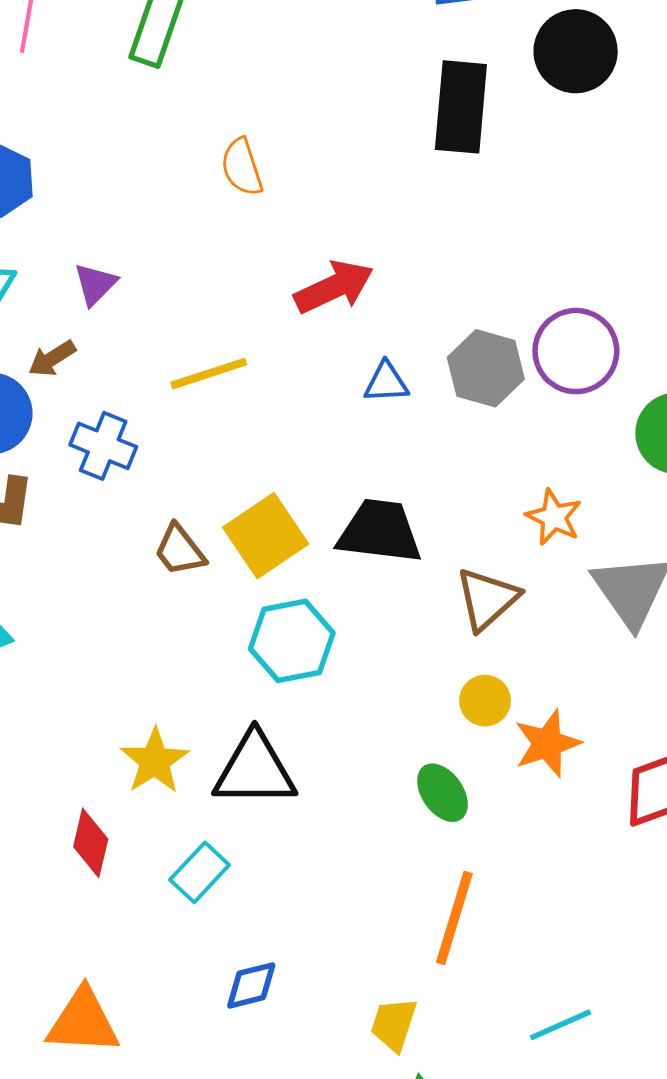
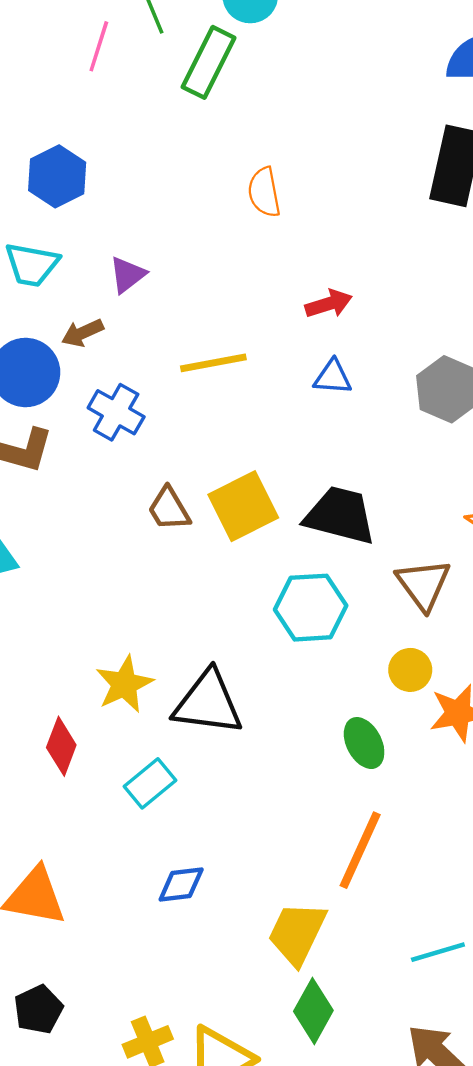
red arrow: (334, 287) -> (329, 304), size x0.7
blue triangle: (386, 382) -> (333, 377), moved
brown triangle: (487, 599) -> (423, 584), turned -32
cyan hexagon: (292, 641) -> (311, 608), moved
yellow trapezoid: (394, 1024) -> (297, 933), size x1.4

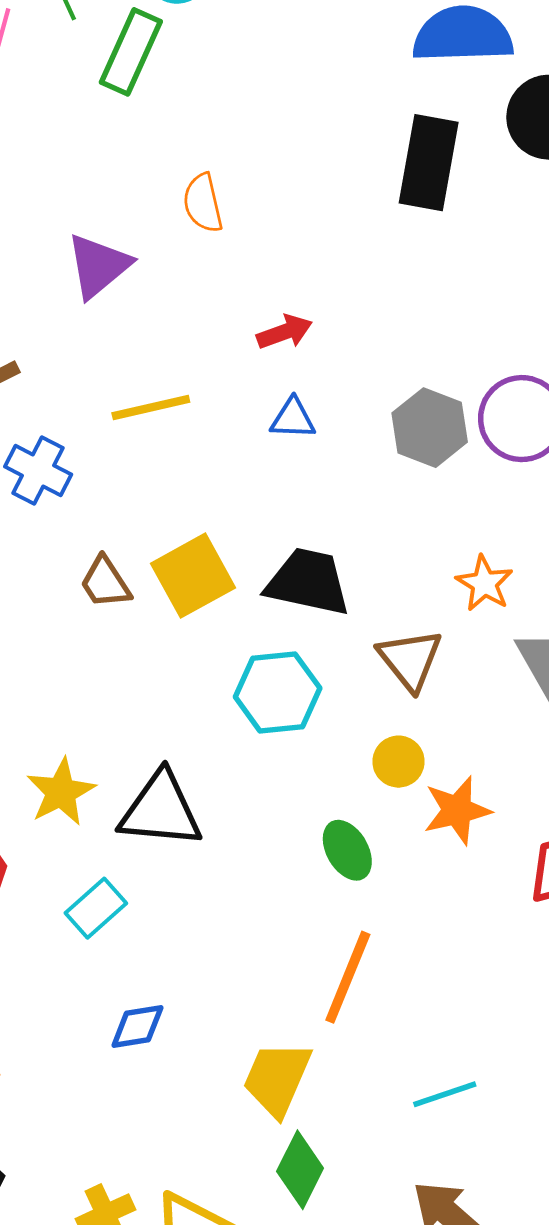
purple triangle: (127, 275) -> (98, 266), moved, size x1.5

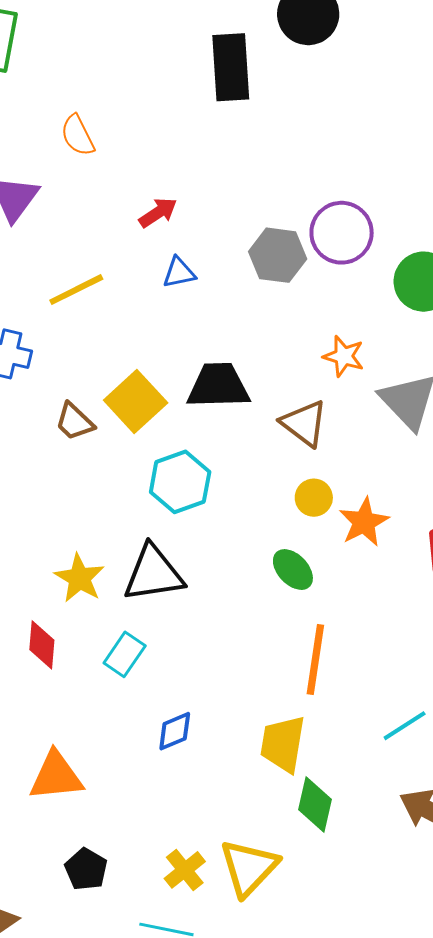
cyan hexagon: (278, 692) -> (180, 482), moved

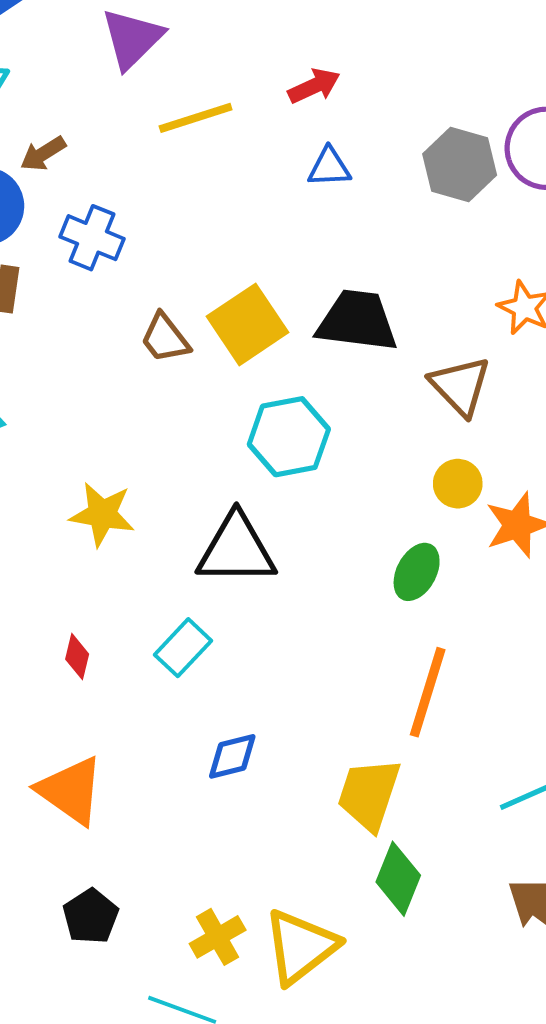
yellow line: (76, 290) -> (196, 118), moved
green ellipse: (293, 570) -> (417, 572), turned 63
yellow star: (79, 578) -> (102, 514), moved, turned -30
red diamond: (42, 645) -> (77, 657), moved, size x0.7
orange triangle: (56, 776) -> (71, 791), turned 32

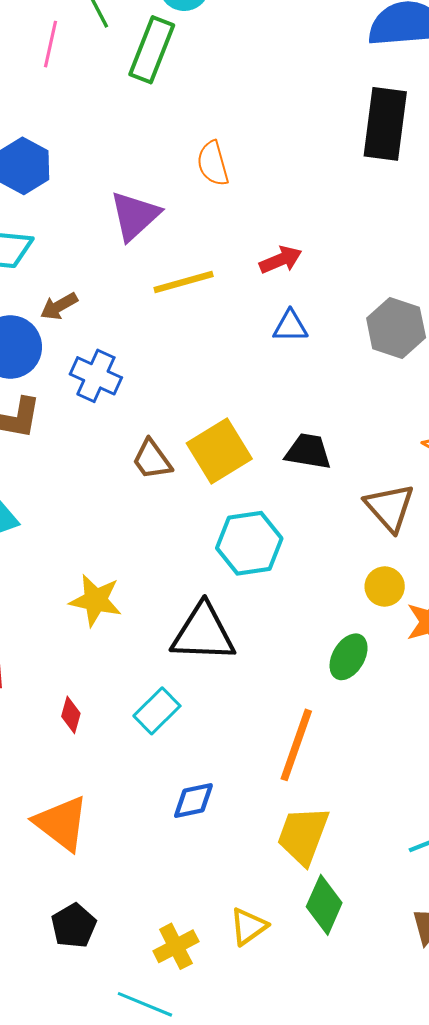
black trapezoid: (357, 321) -> (308, 451), size x0.7
orange line: (428, 692) -> (296, 745), moved
yellow triangle: (301, 947) -> (248, 926), moved, size x0.6

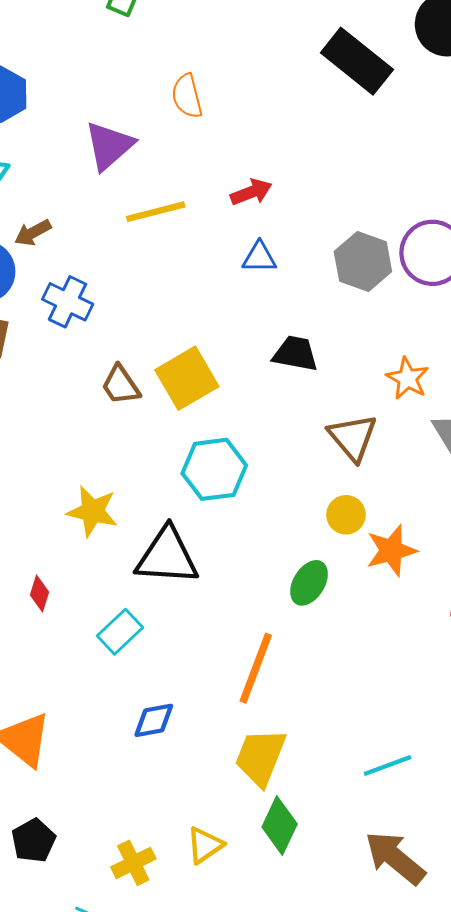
black rectangle: (385, 124) -> (357, 61), turned -60
black trapezoid: (308, 451) -> (295, 354), moved
yellow star: (96, 600) -> (92, 511), moved
red diamond: (71, 715) -> (39, 593), moved

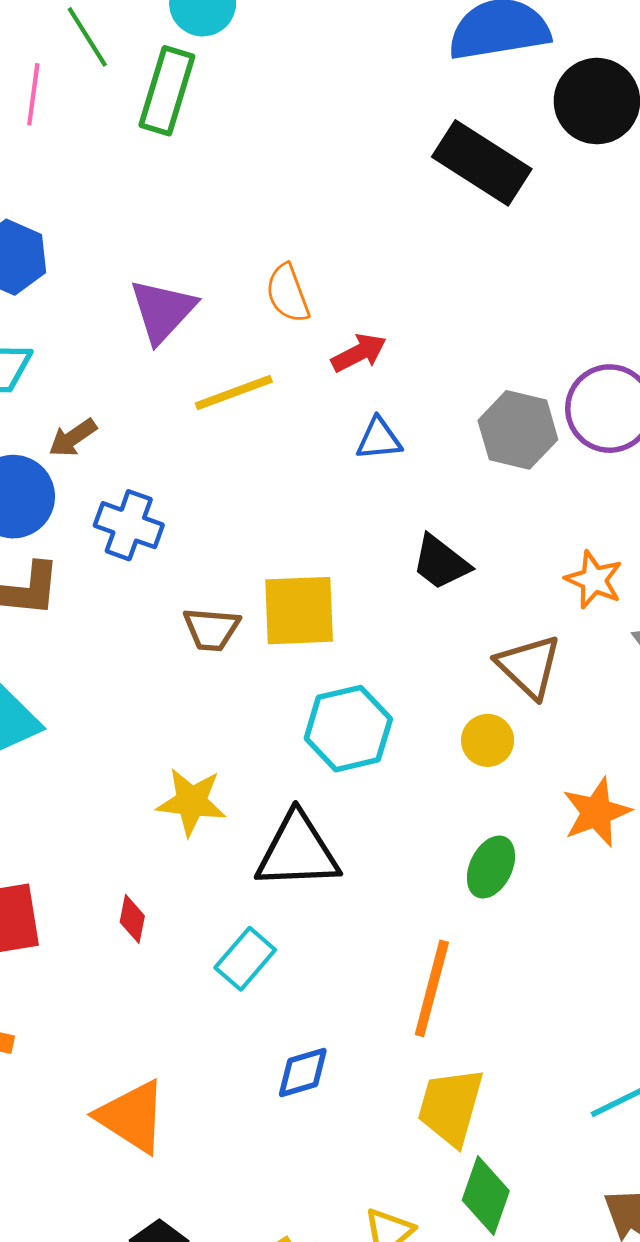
orange semicircle: (187, 96) -> (288, 293), moved
black trapezoid: (295, 354) -> (441, 563), turned -147
yellow square: (187, 378) -> (299, 611), turned 34
brown trapezoid: (121, 385) -> (211, 629), turned -45
yellow circle: (346, 515) -> (488, 740), moved

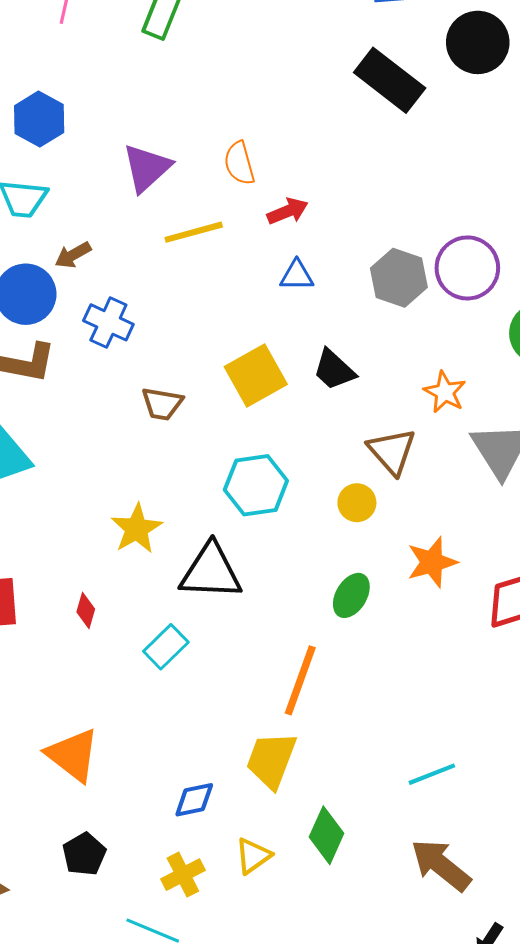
yellow square: (299, 611) -> (256, 376), moved, turned -32
yellow star: (191, 802) -> (137, 529), turned 30
blue diamond: (303, 1073) -> (194, 800), moved
yellow trapezoid: (451, 1107) -> (271, 760), moved

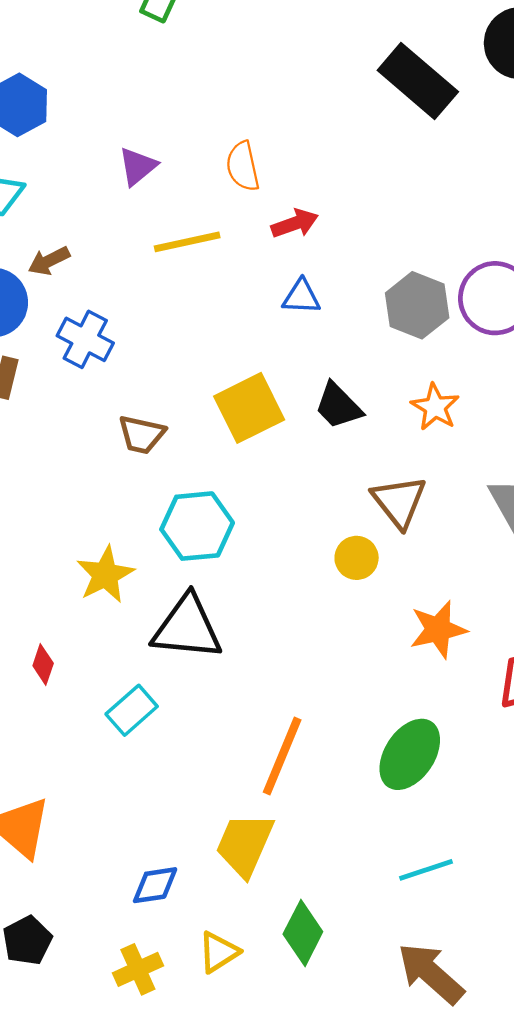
purple triangle: (147, 168) -> (138, 166), size x0.7
orange star: (445, 392) -> (435, 407), moved
cyan hexagon: (256, 485) -> (197, 526), moved
green ellipse: (351, 595) -> (410, 754), moved, size x1.4

